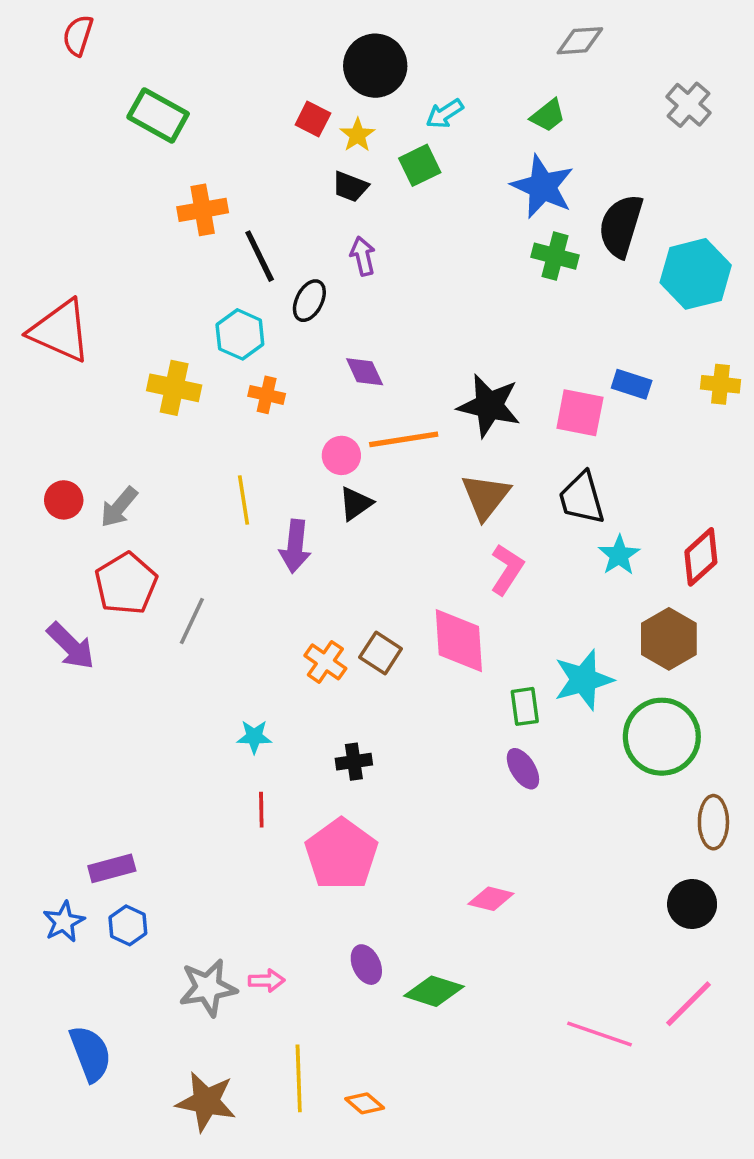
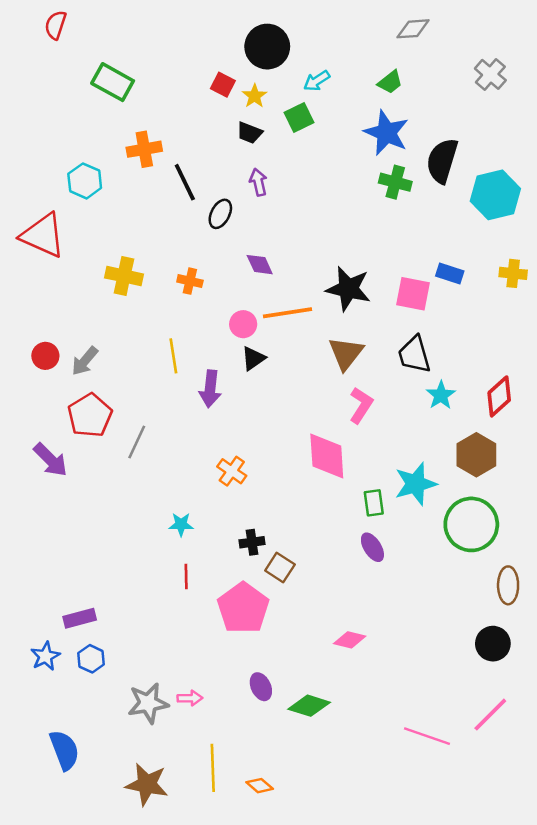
cyan hexagon: (240, 334) -> (85, 181), moved
brown square: (381, 653) -> (280, 568), moved

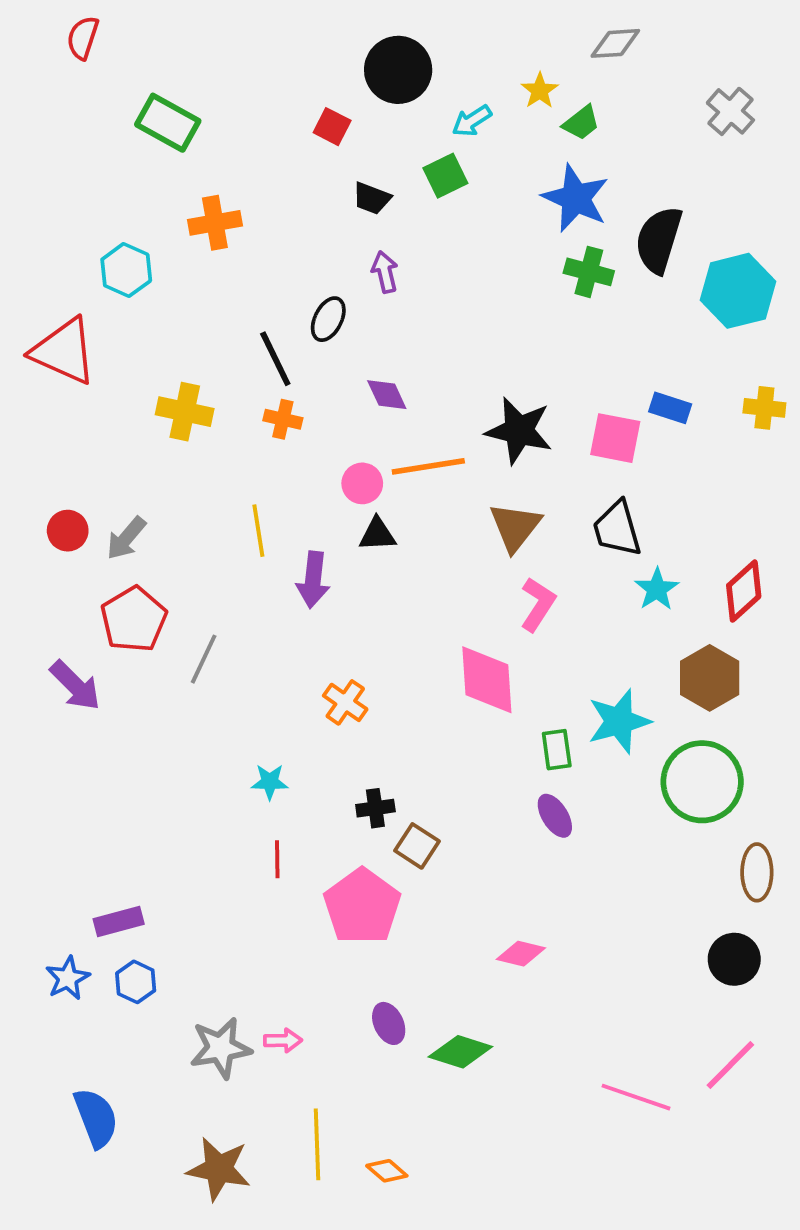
yellow star: (255, 96) -> (540, 91), moved
black line: (185, 182) -> (275, 359), moved
black triangle: (253, 358) -> (377, 534), turned 32

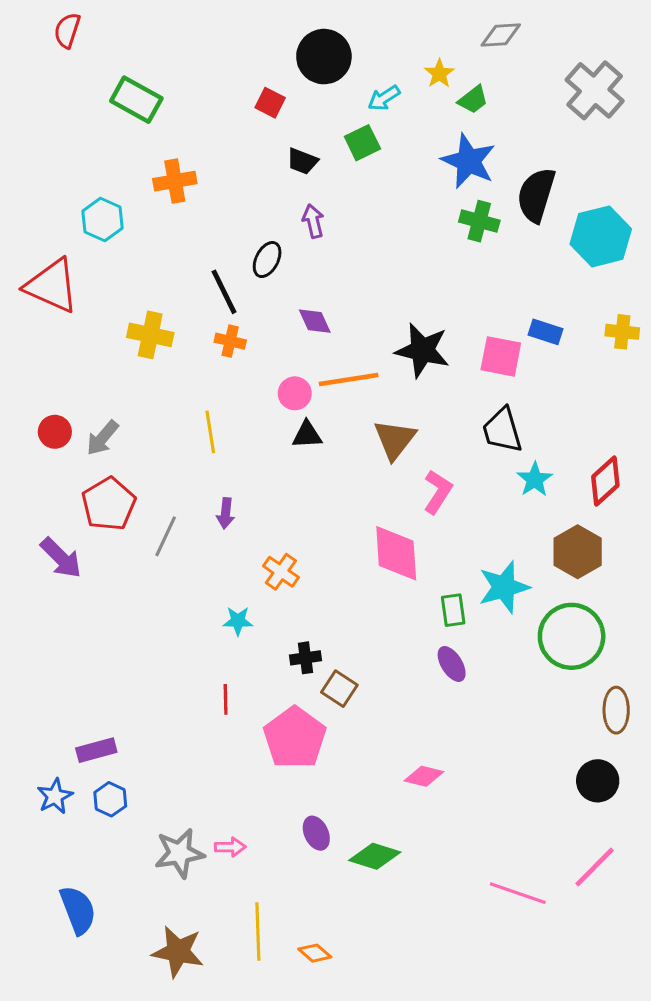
gray cross: (730, 111) -> (595, 90), size x1.5
brown triangle: (515, 527) -> (395, 439), moved
purple arrow: (313, 580) -> (226, 513), moved, size x0.7
cyan star: (270, 782) -> (238, 621), moved

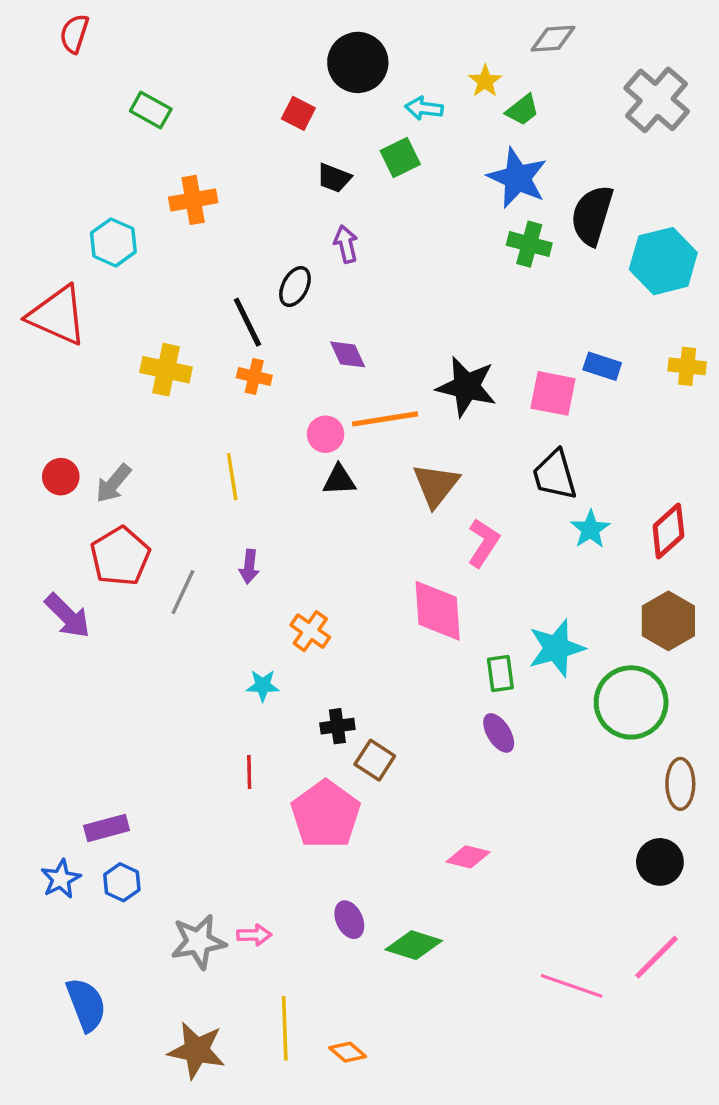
cyan arrow: (384, 98) -> (424, 108), turned 40
green rectangle: (136, 100) -> (151, 110), size x0.7
brown hexagon: (578, 552) -> (668, 621), moved

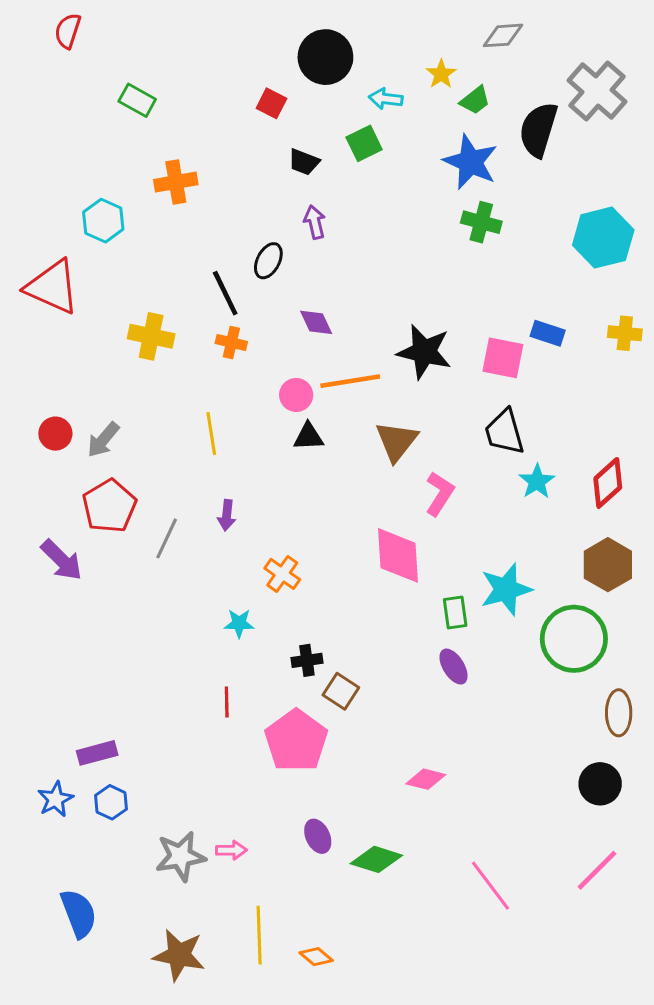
black semicircle: (592, 215) -> (538, 130), moved
pink line: (572, 986) -> (491, 886), moved, turned 34

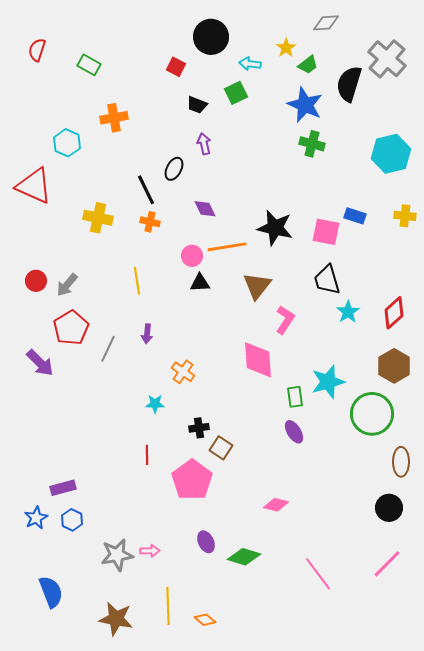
red semicircle: (68, 31) -> (37, 50), moved

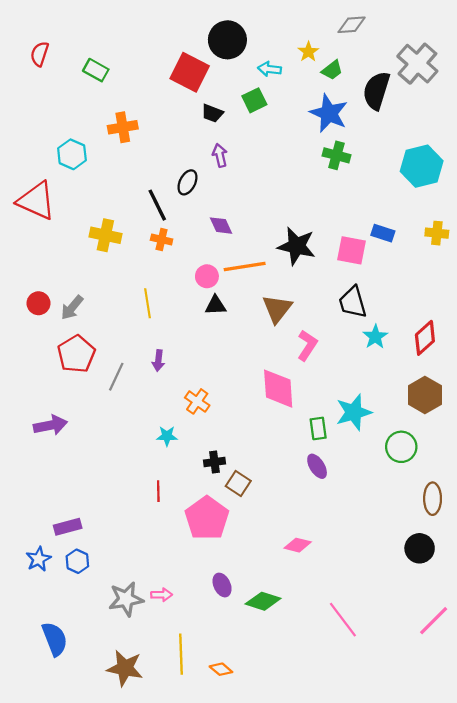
red square: (176, 67) -> (190, 72), size x1.8
purple arrow: (40, 363) -> (50, 425), moved, turned -56
green circle: (372, 414) -> (401, 447), size x0.7
pink line: (387, 564) -> (434, 621), moved

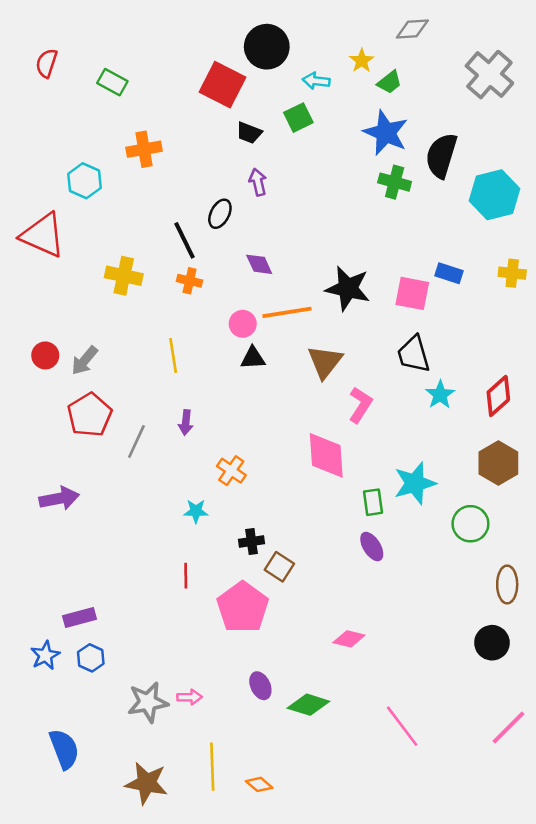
black semicircle: (376, 91) -> (441, 156), moved

